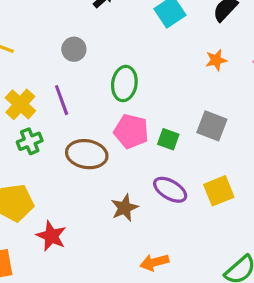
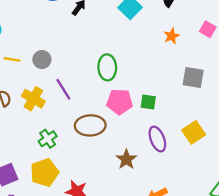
gray circle: (74, 49) -> (42, 60), moved
gray square: (212, 126) -> (193, 78), moved
green cross: (30, 141) -> (48, 139), moved
purple ellipse: (170, 190) -> (157, 139), turned 50

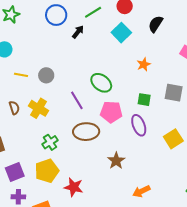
orange star: (172, 36) -> (144, 64), moved
green ellipse: (107, 67) -> (101, 83), turned -50
purple line: (63, 89) -> (77, 100), moved
green square: (148, 102) -> (144, 100), moved
purple ellipse: (157, 139) -> (139, 125), moved

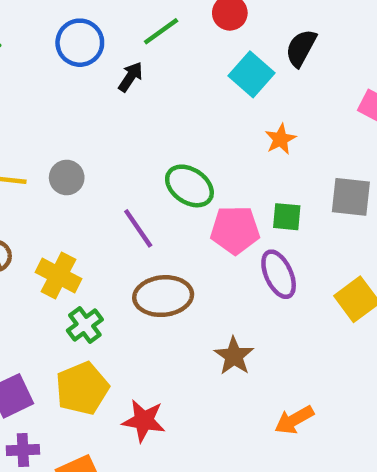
cyan square: (121, 33) -> (251, 74), moved
yellow cross: (39, 108) -> (59, 276), moved
pink pentagon: (111, 112) -> (235, 230), moved

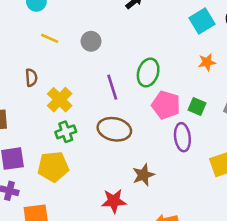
gray circle: (67, 178) -> (91, 41), moved
green ellipse: (189, 186) -> (148, 72), turned 56
red star: (144, 421) -> (114, 201), moved, turned -30

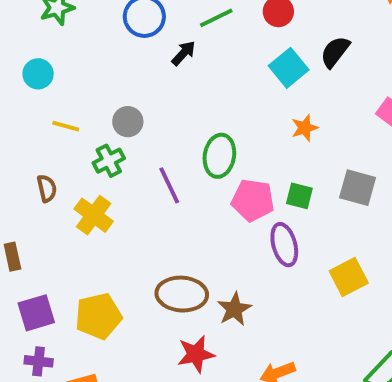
brown ellipse: (114, 129) -> (182, 294), moved
green cross: (66, 132) -> (109, 161), moved

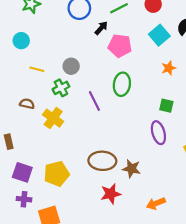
brown semicircle: (47, 188) -> (27, 104), turned -64
pink pentagon: (253, 200) -> (120, 46), moved
brown star: (234, 309) -> (131, 169), turned -30
purple square: (36, 313) -> (22, 172), turned 36

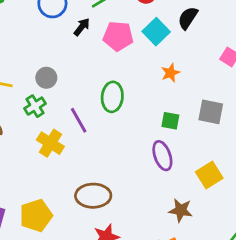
pink pentagon: (120, 46) -> (118, 36), moved
yellow cross: (53, 118) -> (50, 143), moved
brown star: (131, 169) -> (181, 210), moved

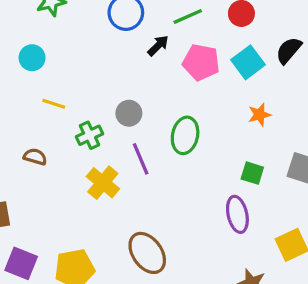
gray circle: (46, 78) -> (129, 113), moved
brown ellipse: (93, 196) -> (147, 253), turned 48

